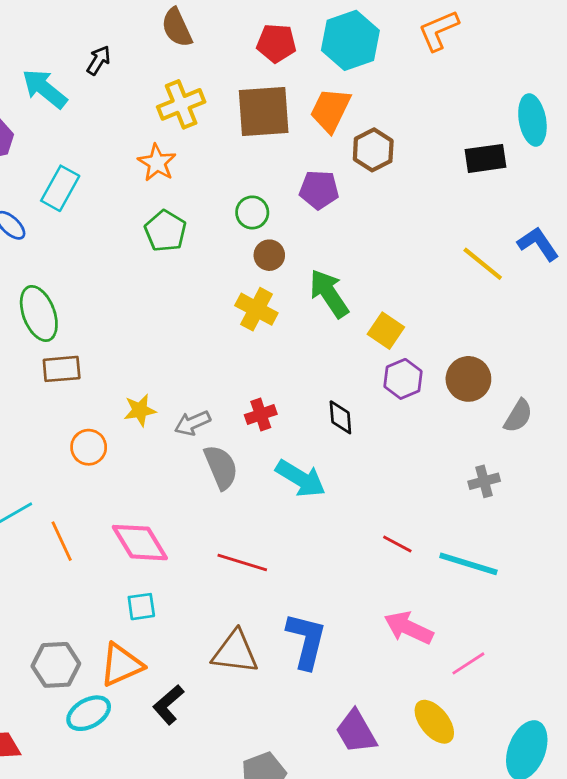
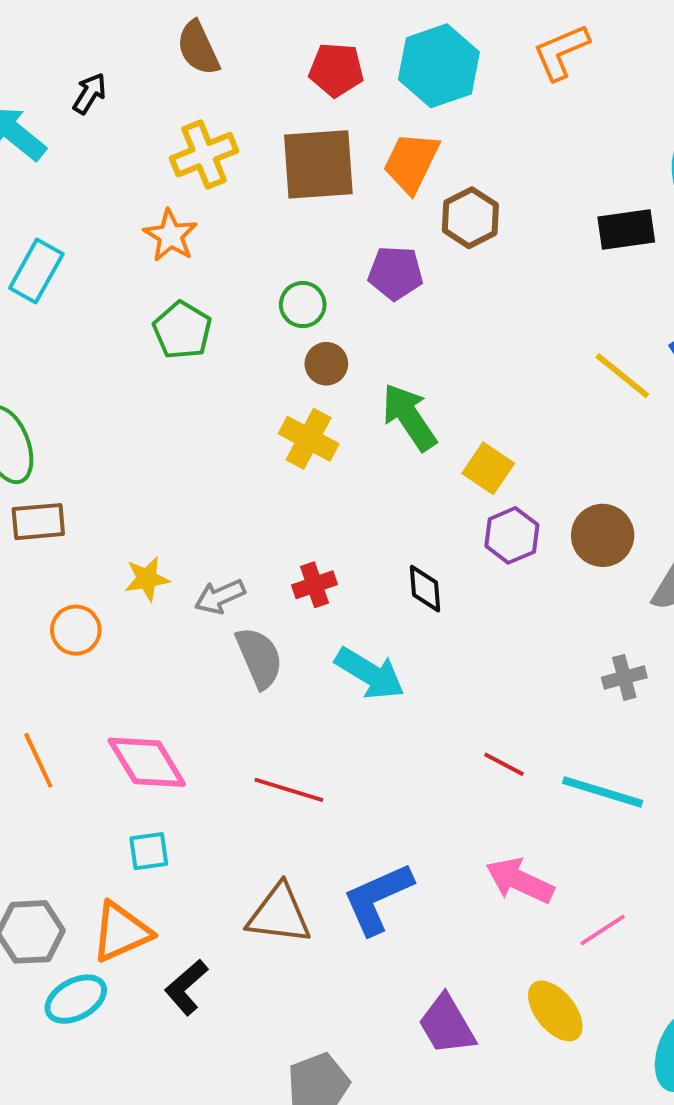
blue L-shape: (306, 641) -> (378, 898), turned -128

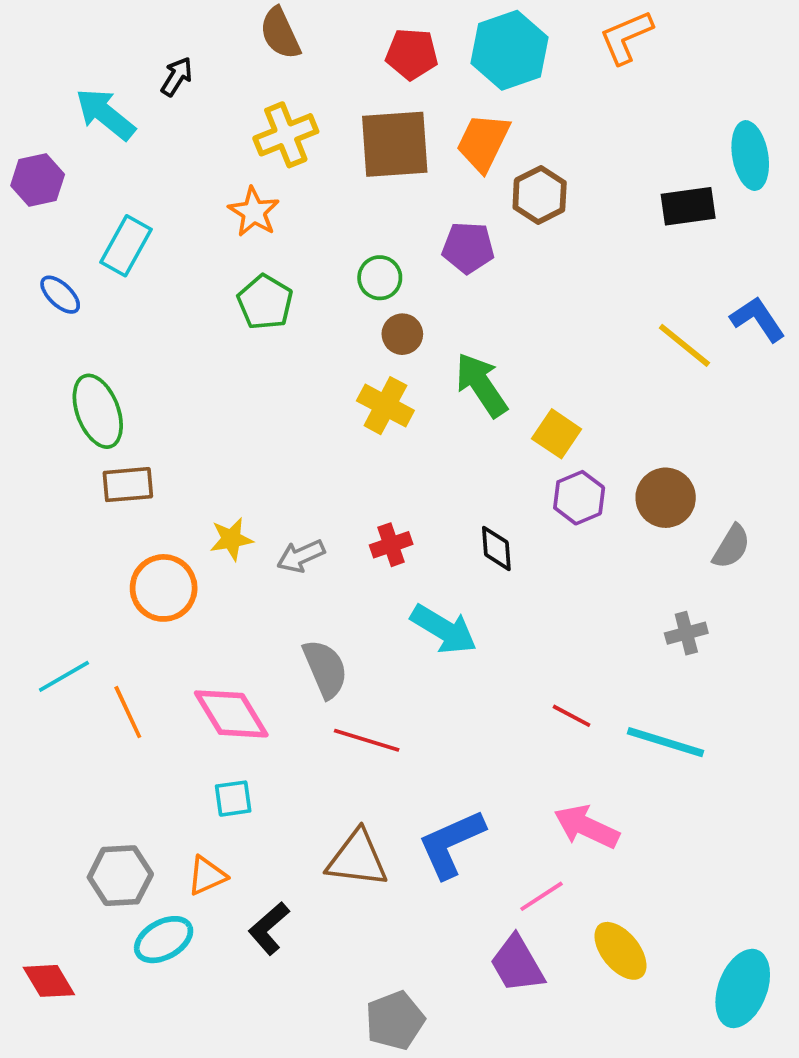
orange circle: (76, 630) -> (164, 588), size x1.4
gray semicircle: (259, 658) -> (325, 669), moved
pink line: (603, 930) -> (541, 896), moved
orange triangle: (121, 932) -> (207, 876), size x0.7

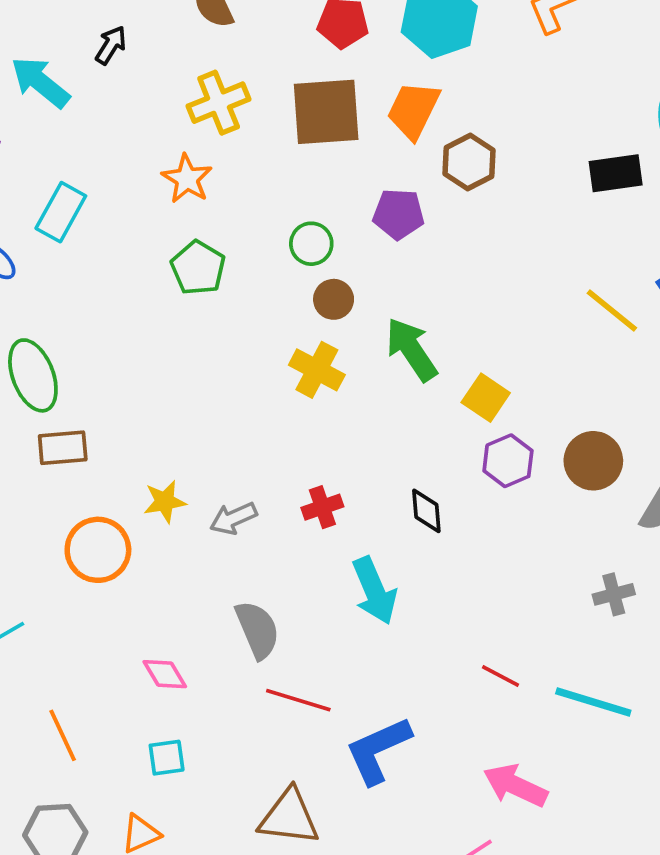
cyan arrow: (444, 629) -> (374, 591), turned 36
orange line: (128, 712) -> (63, 735), moved
pink diamond: (231, 714) -> (165, 674), size x0.6
blue L-shape: (451, 844) -> (378, 750), moved

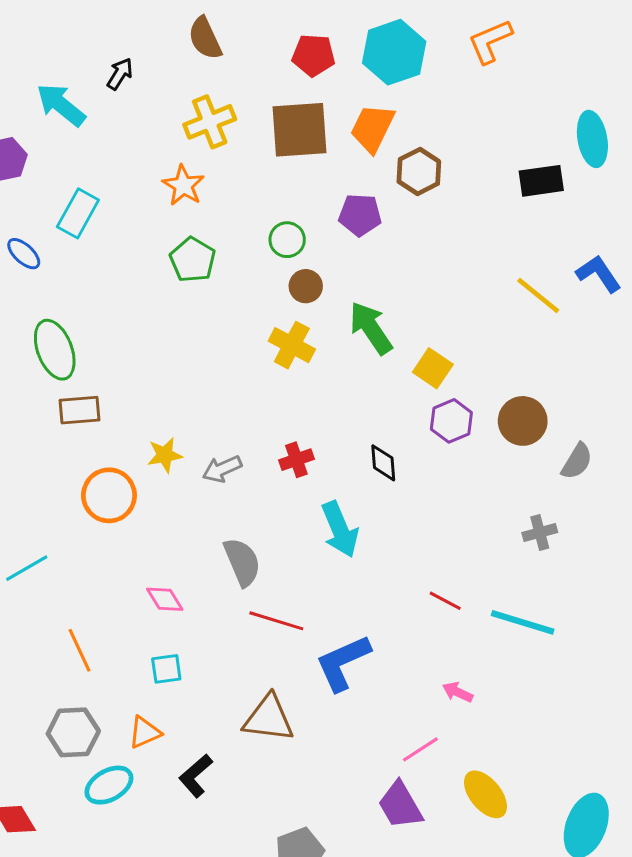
pink arrow: (515, 785) -> (458, 692), size x0.6

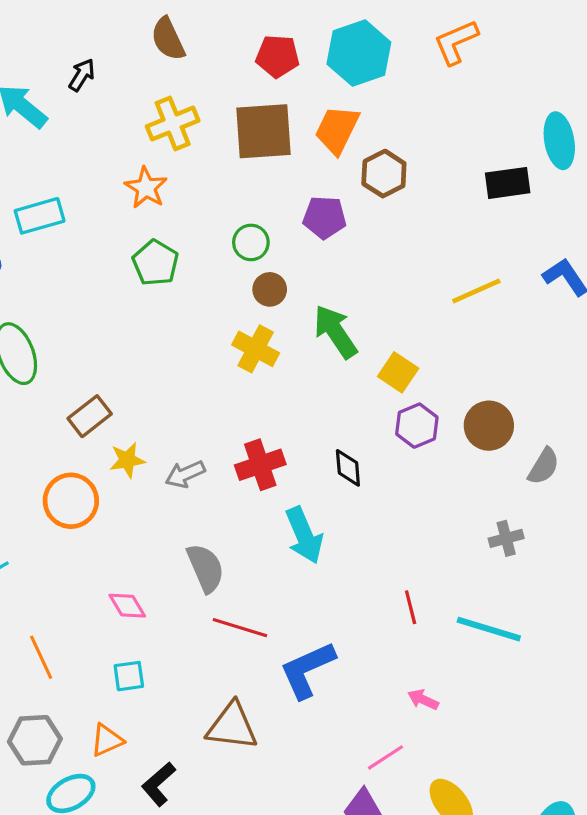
cyan rectangle: (78, 213) -> (40, 216), turned 45
yellow line: (538, 295) -> (476, 291), moved, turned -63
brown rectangle: (80, 410) -> (90, 416), moved, turned -33
red cross: (296, 460) -> (260, 465), size x1.4
red line: (445, 601) -> (411, 607), turned 48

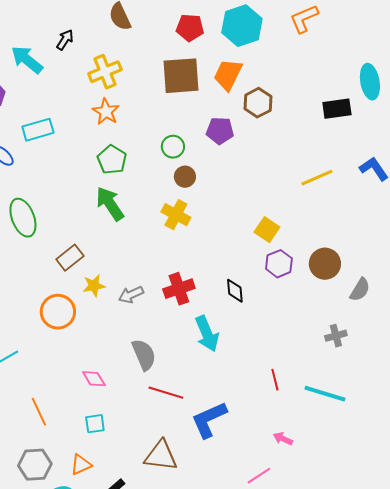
yellow cross: (173, 123) -> (105, 72), moved
green arrow: (335, 332) -> (110, 204), moved

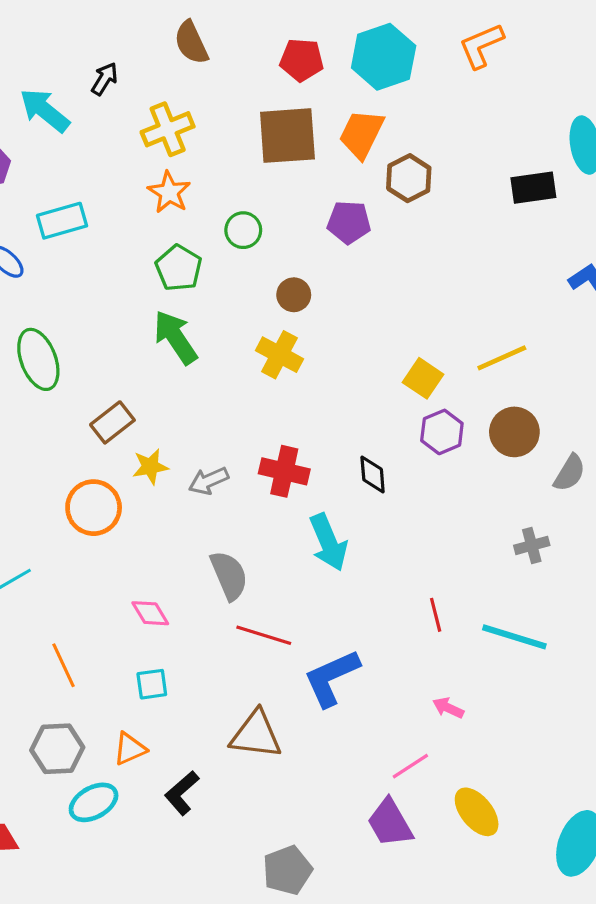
green circle: (173, 147) -> (243, 230), moved
yellow line: (317, 178) -> (502, 358), moved
red cross: (179, 289) -> (284, 471), turned 32

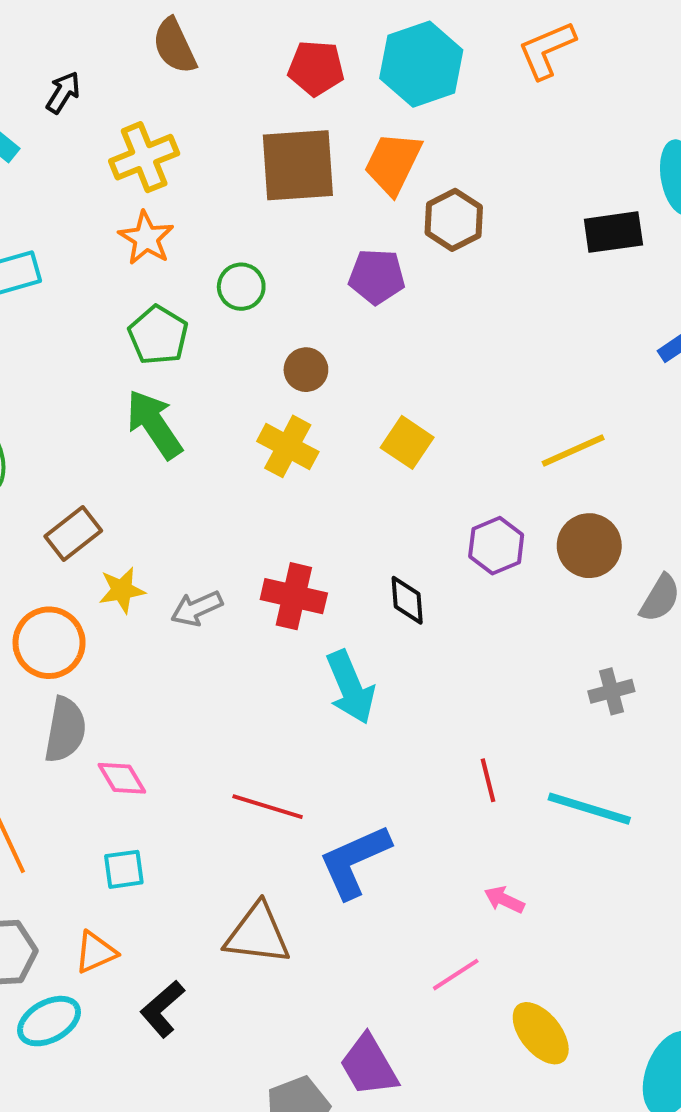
yellow square: (423, 378) -> (407, 442), moved
gray semicircle: (229, 575) -> (65, 730), moved, turned 33
purple trapezoid: (390, 823) -> (369, 1066), moved

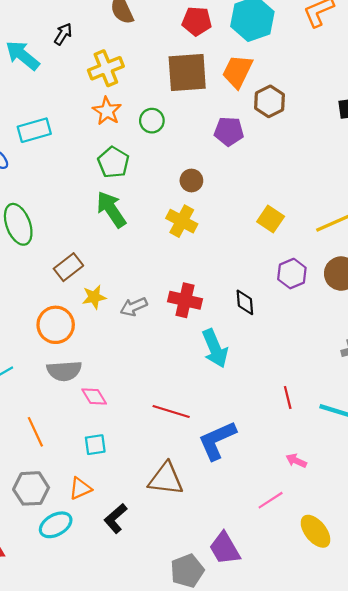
green circle: (241, 287) -> (152, 121), moved
yellow square: (407, 442) -> (271, 219), moved
gray semicircle: (65, 730) -> (64, 371), turned 76

